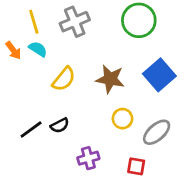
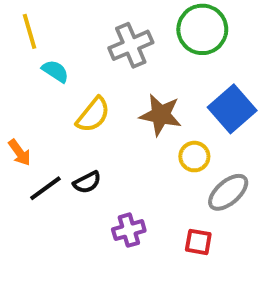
yellow line: (34, 22) -> (29, 31), moved
gray cross: (75, 22) -> (131, 45), moved
orange arrow: (13, 50) -> (20, 153), moved
yellow circle: (122, 119) -> (194, 157), moved

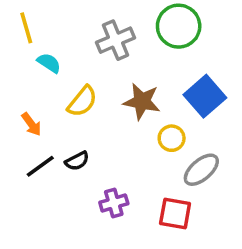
orange arrow: (20, 153) -> (31, 124), moved
red square: (198, 242) -> (175, 213), size x1.4

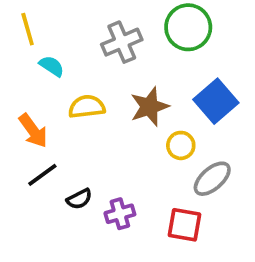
yellow semicircle: (82, 101) -> (87, 107), turned -136
brown star: (142, 101) -> (149, 107), turned -30
orange arrow: (31, 124) -> (33, 131), size x1.4
black semicircle: (77, 161) -> (79, 199), moved

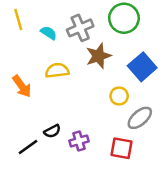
cyan semicircle: (52, 66) -> (49, 33), moved
brown star: (149, 107) -> (98, 56), moved
black line: (42, 175) -> (28, 147), moved

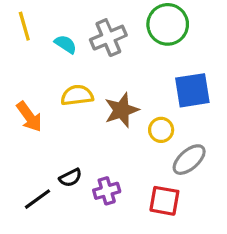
brown star: (98, 56) -> (122, 110), moved
blue square: (142, 67) -> (192, 90), turned 32

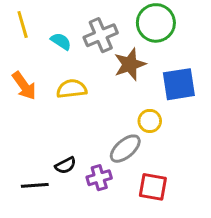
brown star: (122, 110) -> (130, 64), moved
orange arrow: (29, 117) -> (24, 86), moved
gray ellipse: (189, 160) -> (125, 149), moved
black line: (37, 199) -> (35, 185), turned 32

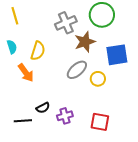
cyan semicircle: (61, 41) -> (12, 47), moved, turned 40
orange arrow: (24, 86) -> (26, 73), moved
yellow semicircle: (72, 89) -> (38, 51), moved, turned 114
gray ellipse: (125, 149) -> (77, 70), moved

